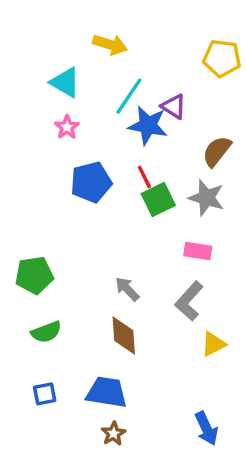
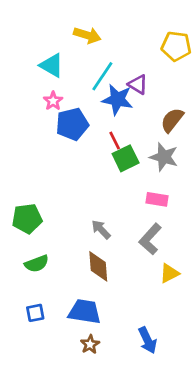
blue pentagon: (91, 182) -> (72, 124), moved
blue arrow: (206, 428) -> (147, 340), moved

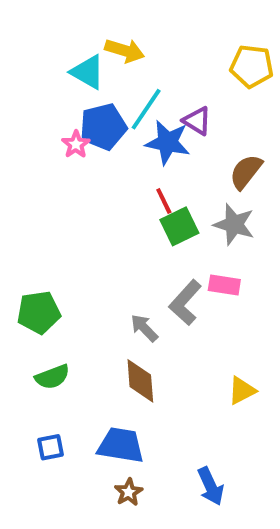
cyan triangle: (52, 65) -> (88, 72), moved
blue pentagon: (72, 124) -> (103, 127), moved
gray L-shape: (150, 239) -> (185, 303), moved

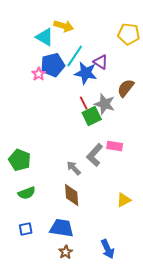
gray star: (234, 224) -> (105, 104), moved
green pentagon: (39, 312) -> (20, 160), turned 30

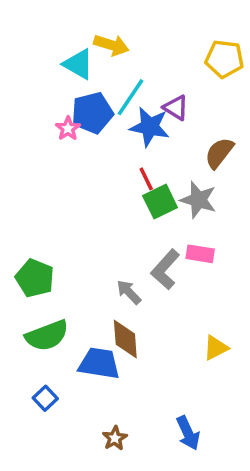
gray star: (105, 104) -> (198, 200), moved
green semicircle: (27, 193) -> (47, 336), size x1.4
blue trapezoid: (62, 228) -> (99, 363), moved
blue square: (26, 229) -> (45, 398), turned -32

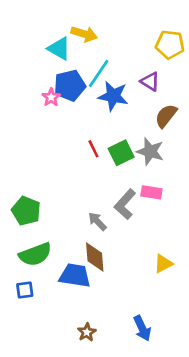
purple triangle: (176, 108) -> (150, 82), moved
red line: (146, 179) -> (93, 149), moved
blue square: (45, 398) -> (25, 290), moved, turned 36

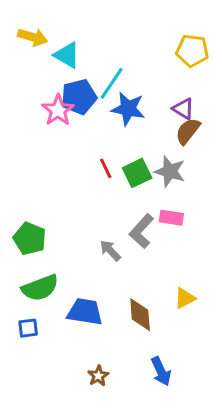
yellow arrow: (84, 34) -> (33, 37), moved
purple triangle: (150, 82) -> (183, 109), moved
pink star: (51, 97) -> (58, 110), size x1.5
brown diamond: (95, 257) -> (140, 315), moved

